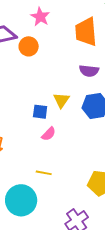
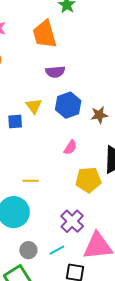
pink semicircle: (49, 134) -> (70, 147), moved

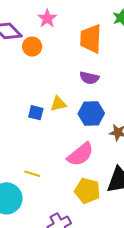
yellow triangle: (34, 106) -> (58, 104), turned 36
pink semicircle: (70, 147) -> (80, 154), size x1.8

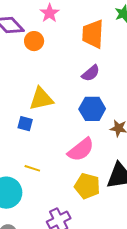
purple semicircle: (89, 78) -> (91, 73), turned -54
yellow triangle: (58, 104) -> (41, 99), moved, size x1.5
blue square: (36, 113) -> (25, 124), moved

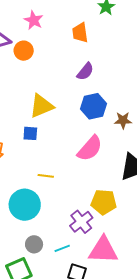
orange trapezoid: (93, 34) -> (80, 33), size x0.7
yellow pentagon: (87, 186) -> (104, 202), moved

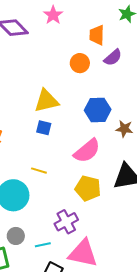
orange circle: (24, 51) -> (80, 63), moved
purple semicircle: (85, 72) -> (113, 58), moved
blue square: (30, 133) -> (44, 128), moved
yellow pentagon: (104, 202) -> (88, 188), moved

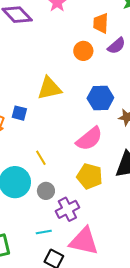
blue square: (44, 128) -> (19, 113), moved
yellow line: (39, 171) -> (41, 158), turned 42
gray circle: (16, 236) -> (46, 191), moved

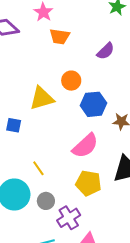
orange trapezoid: (101, 23) -> (60, 37), moved, turned -80
orange circle: (83, 51) -> (71, 81), moved

